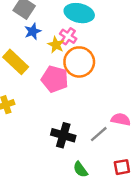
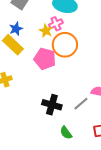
blue star: (33, 31) -> (16, 29), moved
pink cross: (68, 36) -> (56, 24), turned 32

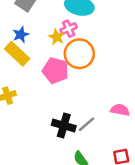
gray line: (81, 104) -> (87, 124), moved

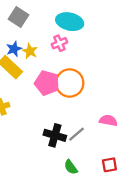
yellow star: (57, 37) -> (30, 51), moved
orange circle: (79, 54) -> (70, 83), moved

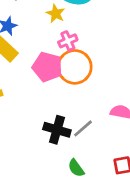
pink cross: (59, 43) -> (68, 41), moved
yellow star: (30, 51) -> (56, 14), moved

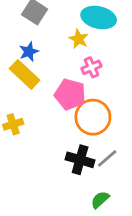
orange circle: (75, 67) -> (93, 117), moved
green semicircle: (76, 168) -> (100, 200), turned 84

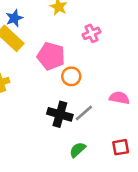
pink cross: (91, 67) -> (91, 33), moved
orange circle: (93, 117) -> (71, 76), size x0.6

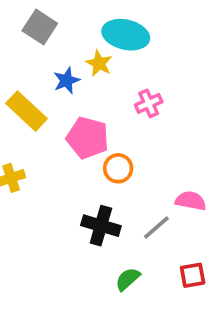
blue star: (14, 18) -> (67, 80), moved
gray line: (84, 113) -> (156, 228), moved

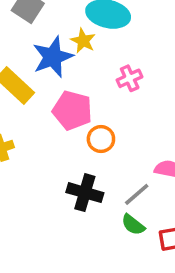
blue star: (67, 80) -> (53, 57), size x1.6
green semicircle: (128, 279) -> (133, 225), moved, turned -100

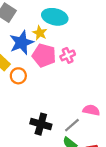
pink pentagon: (72, 110) -> (44, 55), moved
orange circle: (101, 139) -> (18, 76), moved

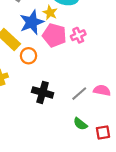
black cross: (41, 124) -> (43, 92), moved
gray line: (72, 125) -> (79, 94), moved

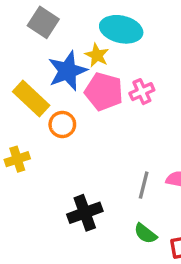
black cross: (43, 92) -> (85, 213), moved, turned -36
gray line: (79, 94) -> (144, 185), turned -35

